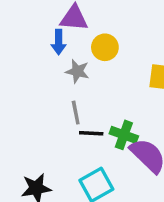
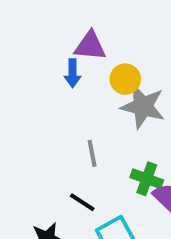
gray star: (77, 71) -> (143, 106), moved, size x1.6
black line: (91, 133) -> (82, 202), moved, turned 30

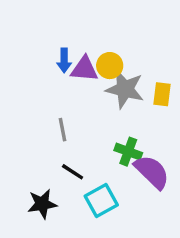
purple triangle: (90, 46) -> (84, 69), moved
gray line: (92, 153) -> (62, 130), moved

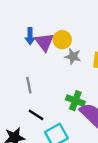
purple triangle: (84, 69) -> (44, 42), turned 48
gray star: (125, 89) -> (73, 56), size x0.6

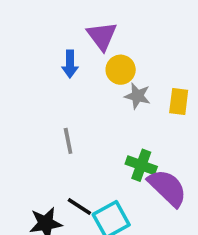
purple triangle: (44, 42) -> (102, 36), moved
black line: (36, 115) -> (79, 207), moved

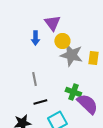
gray star: (137, 96) -> (71, 55), size x1.6
black line: (79, 207) -> (40, 102), moved, turned -48

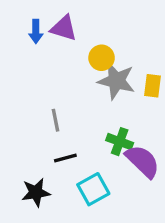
purple triangle: (52, 23) -> (64, 28), moved, turned -36
blue arrow: (35, 38) -> (36, 31), moved

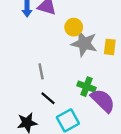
black line: (65, 158) -> (48, 98), turned 56

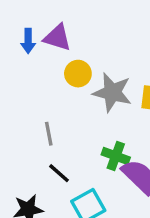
yellow circle: (74, 27) -> (78, 74), moved

